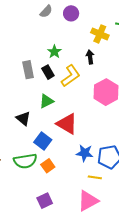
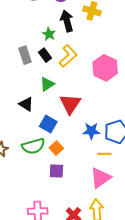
black arrow: (90, 57) -> (67, 21), moved, size x1.5
red triangle: (67, 124) -> (70, 104), turned 40
purple square: (45, 201) -> (56, 171), moved, turned 35

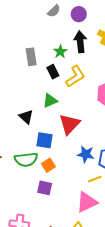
gray rectangle: (25, 55) -> (31, 57), moved
blue square: (48, 124) -> (44, 140), turned -30
yellow line: (104, 154) -> (95, 179), turned -32

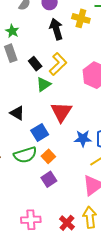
green star: (60, 52) -> (12, 31), moved
green triangle: (50, 101) -> (44, 84), moved
blue square: (44, 140) -> (40, 133), turned -30
purple square: (45, 188) -> (49, 179), turned -35

